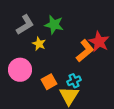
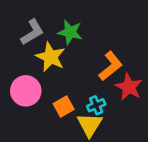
red star: (99, 42) -> (129, 87), moved
yellow star: (39, 44) -> (51, 57), size x1.6

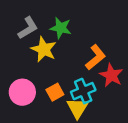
pink circle: (26, 91) -> (22, 92), moved
cyan cross: (96, 105) -> (83, 91), size x1.5

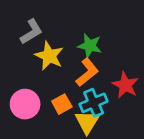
green star: (61, 28) -> (90, 46), moved
orange L-shape: (96, 57) -> (87, 72), moved

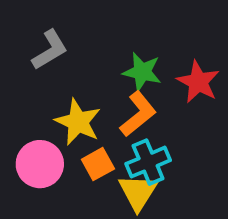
yellow star: (49, 56) -> (78, 122), moved
red star: (125, 85) -> (198, 82), moved

